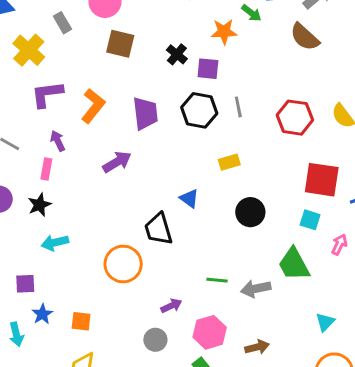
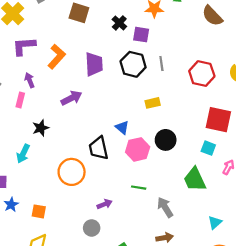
black star: (39, 205) -> (41, 128), moved
cyan arrow: (55, 243) -> (23, 154), turned -54
gray arrow: (256, 289) -> (165, 207), moved, turned 66
pink hexagon: (210, 332) -> (138, 149), moved

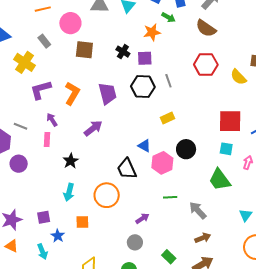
red hexagon: (202, 74) -> (206, 65), moved
cyan arrow: (23, 154) -> (69, 192), moved
orange square: (39, 211) -> (82, 222), moved

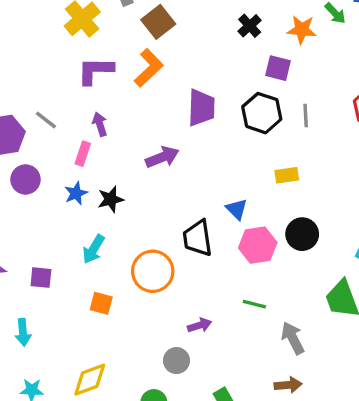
brown square: (84, 50) -> (158, 22), moved, turned 30
black cross: (123, 52) -> (250, 26), moved
orange L-shape: (72, 93) -> (149, 68), moved
blue star: (58, 236) -> (76, 193), moved

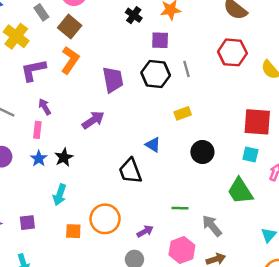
pink hexagon: (258, 245) -> (182, 250), moved
orange circle: (153, 271) -> (105, 219), moved

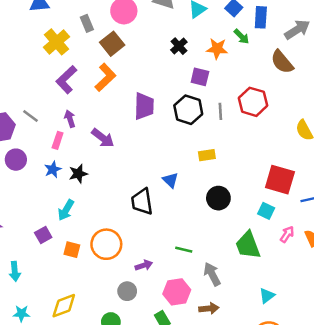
red hexagon: (232, 52) -> (253, 102), moved
purple L-shape: (33, 70) -> (66, 80), turned -44
purple arrow: (93, 120) -> (103, 138), moved, turned 60
purple square: (27, 223) -> (43, 235), moved, turned -35

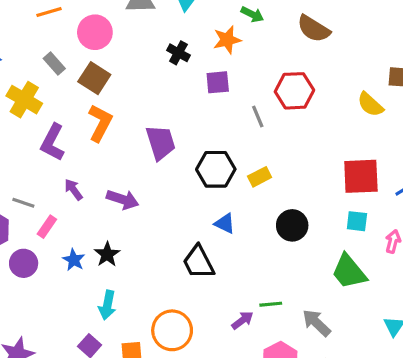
black hexagon: (188, 110) -> (216, 169), moved
pink rectangle: (58, 140) -> (47, 227), moved, turned 35
purple arrow: (144, 265) -> (242, 320), moved

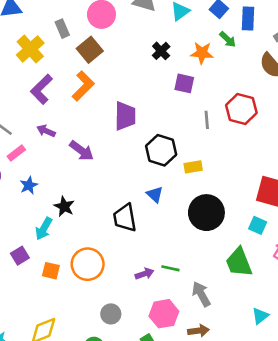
purple arrow: (74, 190) -> (46, 131), turned -48
black circle: (292, 225) -> (206, 213), size x1.4
black star: (107, 254) -> (64, 206), moved, turned -30

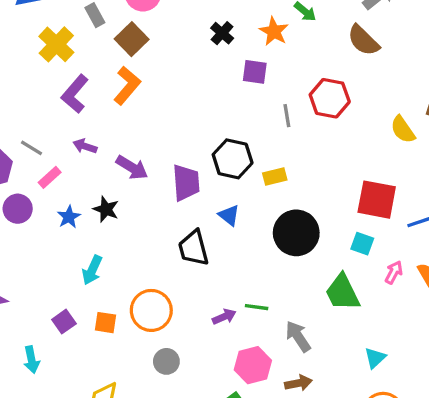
orange star: (202, 53) -> (274, 31), turned 30
purple trapezoid: (125, 116) -> (186, 183), moved
black star: (64, 206) -> (106, 209), moved
purple square: (20, 256) -> (64, 322), moved
gray circle: (111, 314) -> (166, 361), moved

